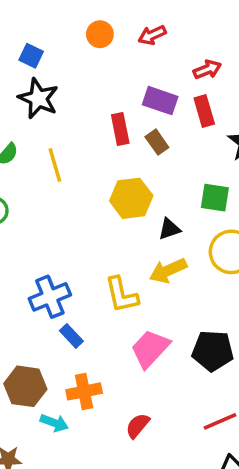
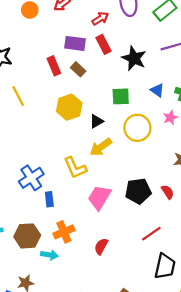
blue rectangle: (71, 336) -> (49, 199), turned 48

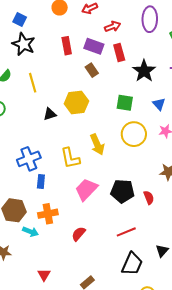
red arrow: (100, 18) -> (113, 26), moved
red rectangle: (54, 66) -> (67, 46), moved
black triangle: (97, 121) -> (50, 114), moved
yellow arrow: (101, 147) -> (97, 144), turned -90

